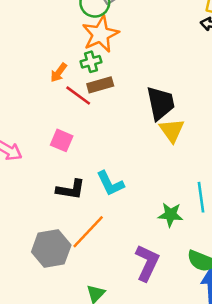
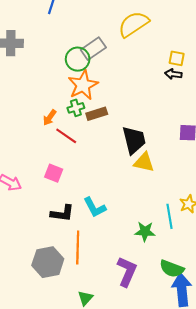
brown rectangle: (100, 85) -> (97, 114), moved
yellow triangle: (172, 130) -> (144, 162), turned -40
orange line: (88, 232) -> (78, 247), turned -40

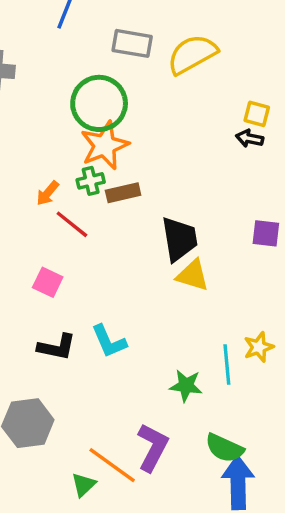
gray rectangle: (93, 49) -> (132, 43), moved, turned 40
green circle: (78, 59) -> (99, 103), size x1.4
orange line: (78, 247) -> (112, 465), moved, turned -60

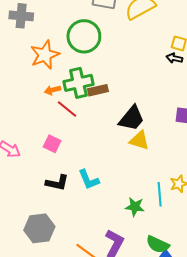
orange star: (105, 145) -> (45, 55), moved
green cross: (91, 181) -> (78, 83), size x1.8
orange arrow: (48, 193) -> (53, 90), turned 35
black trapezoid: (179, 239) -> (132, 118), turned 48

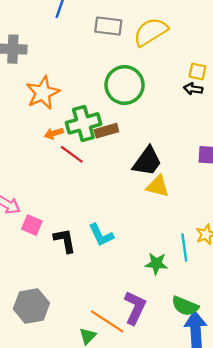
green circle: (84, 36) -> (125, 85), moved
pink square: (52, 144) -> (32, 225), moved
black L-shape: (57, 183) -> (65, 241), turned -110
gray hexagon: (39, 228) -> (31, 306), moved

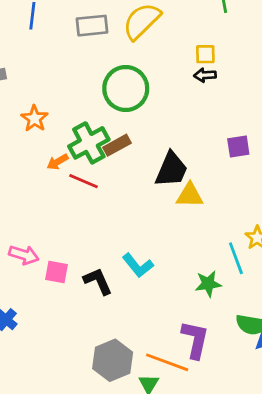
orange star: (43, 93) -> (34, 119), size x0.7
gray hexagon: (31, 306) -> (113, 360), moved

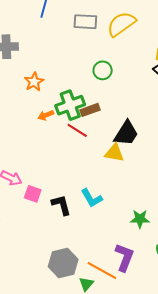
green circle: (126, 88) -> (103, 70), size x0.6
red line: (84, 181) -> (77, 130), moved
yellow triangle: (190, 195) -> (114, 153), moved

